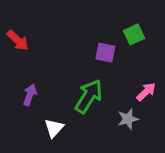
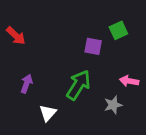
pink arrow: (146, 92) -> (129, 81), turned -126

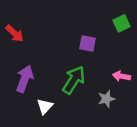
green square: (118, 30) -> (121, 23), moved
purple arrow: (27, 84) -> (25, 79), size x1.5

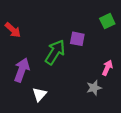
pink arrow: (121, 76) -> (107, 68), turned 104
green arrow: (74, 80) -> (55, 52), moved

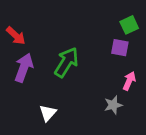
purple square: (77, 39) -> (120, 48), moved
purple arrow: (22, 70) -> (24, 68), moved

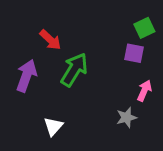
red arrow: (16, 36) -> (50, 40), moved

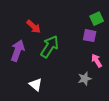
pink arrow: (144, 91) -> (97, 61), turned -56
white triangle: (53, 126) -> (36, 85), turned -32

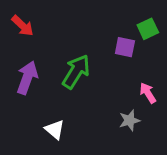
red arrow: (34, 27) -> (23, 26), moved
purple square: (90, 36) -> (125, 47), moved

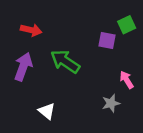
red arrow: (23, 26) -> (31, 30), moved, turned -30
green arrow: (76, 72) -> (65, 61), turned -88

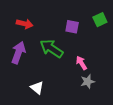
purple square: (107, 40) -> (72, 27), moved
pink arrow: (127, 80) -> (81, 63), moved

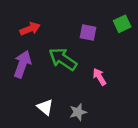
red arrow: (25, 24) -> (30, 29), turned -35
gray star: (88, 81) -> (78, 112), moved

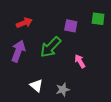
green square: (122, 24) -> (98, 19), turned 32
green arrow: (63, 59) -> (51, 47), turned -80

